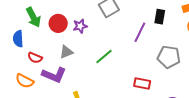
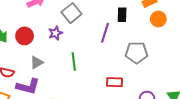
purple star: (80, 26) -> (55, 33), moved
green line: (104, 57) -> (74, 62), turned -48

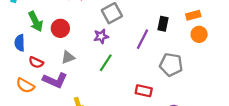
purple star: (55, 33) -> (101, 36), moved
green line: (74, 62) -> (106, 63), turned 30

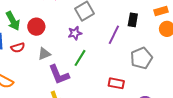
red semicircle: (36, 62) -> (18, 48), moved, turned -40
gray pentagon: (171, 65) -> (141, 58), turned -30
purple L-shape: (55, 80) -> (59, 75), moved, turned 45

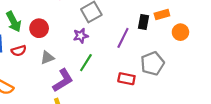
orange rectangle: (161, 11) -> (162, 14), moved
purple L-shape: (59, 75) -> (63, 80), turned -100
red rectangle: (116, 83) -> (126, 79), moved

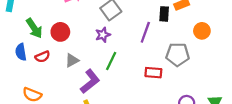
orange circle: (180, 32) -> (202, 31), moved
gray pentagon: (152, 63) -> (178, 54), turned 30

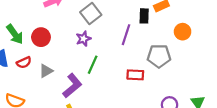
gray triangle: (72, 60) -> (46, 71), moved

